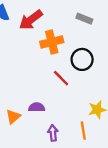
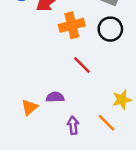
black circle: (82, 59) -> (110, 29), moved
orange line: (83, 131) -> (106, 123), turned -36

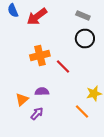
orange cross: (72, 25) -> (40, 56), moved
purple arrow: (73, 125) -> (37, 114), moved, turned 48

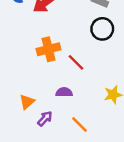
purple semicircle: (42, 92) -> (64, 92), moved
orange line: (82, 112) -> (80, 124), moved

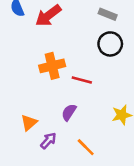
red line: (76, 62) -> (82, 80), turned -30
purple semicircle: (64, 92) -> (69, 112), turned -56

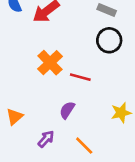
orange cross: (52, 66) -> (50, 63), turned -30
orange triangle: (29, 123) -> (14, 117), moved

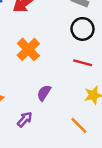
red line: (80, 77) -> (83, 63), moved
orange line: (84, 146) -> (79, 125), moved

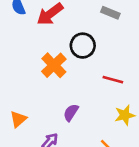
black circle: (83, 29) -> (83, 46), moved

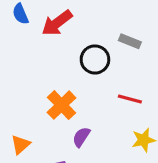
gray rectangle: (110, 13) -> (130, 41), moved
orange cross: (54, 65) -> (62, 105), moved

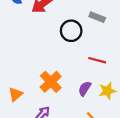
orange cross: (62, 105) -> (51, 82), moved
purple semicircle: (81, 137) -> (85, 89), moved

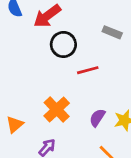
black circle: (71, 31) -> (63, 44), moved
red line: (97, 60) -> (88, 70), moved, turned -30

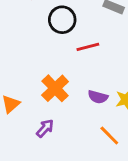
purple semicircle: (97, 118) -> (98, 97), turned -108

